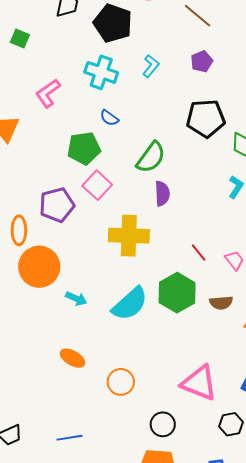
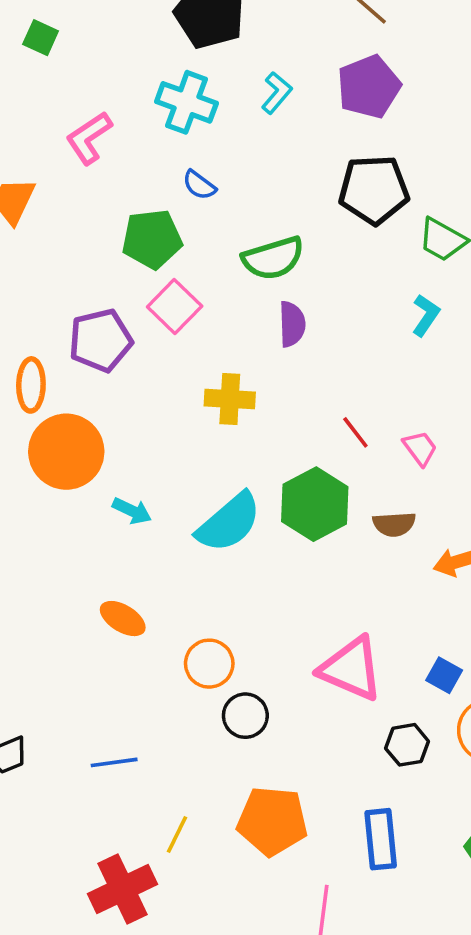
purple pentagon: (202, 61) -> (369, 87), size x1.6
green semicircle: (151, 157) -> (273, 258), turned 36
yellow cross: (129, 236) -> (230, 399), size x0.7
black circle: (163, 424) -> (245, 716), moved

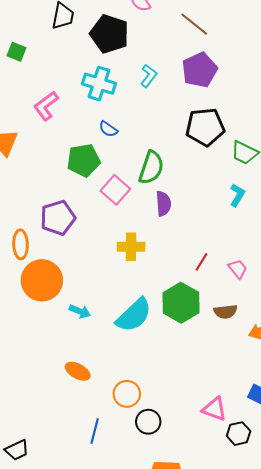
green semicircle: (273, 258) -> (151, 168), turned -52
pink square: (175, 306) -> (115, 190), moved
red line: (355, 432) -> (202, 262), turned 72
pink triangle: (351, 669) -> (215, 409), moved, size x0.7
blue line: (114, 762) -> (95, 431), moved, turned -65

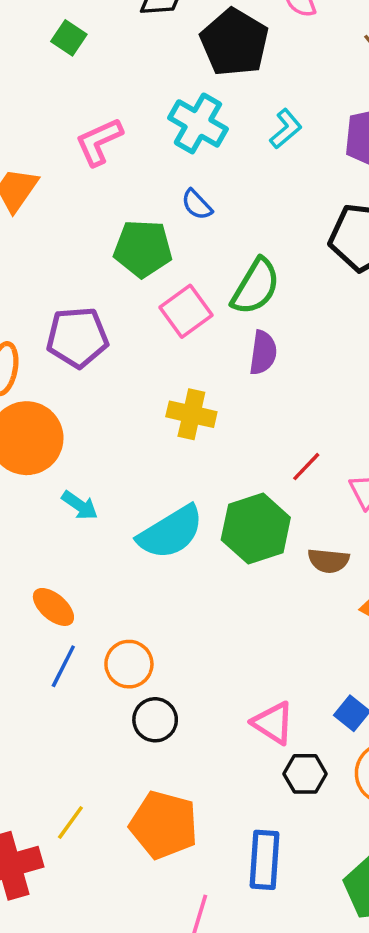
blue line: (95, 431) -> (63, 666), moved

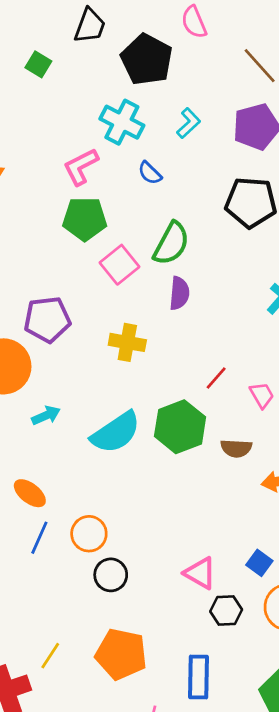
green square: (69, 38) -> (38, 64), moved
pink L-shape: (99, 142) -> (81, 167), moved
blue semicircle: (197, 205) -> (150, 173), moved
purple pentagon: (77, 337) -> (47, 319), moved
cyan arrow: (80, 505) -> (46, 415), turned -56

